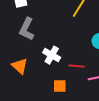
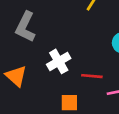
white cross: (52, 55) -> (59, 61), turned 30

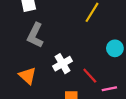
red line: (92, 76) -> (90, 76), turned 42

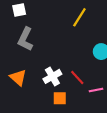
white cross: (63, 64) -> (52, 76), moved

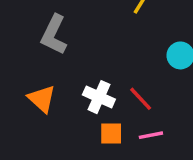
white cross: (52, 76) -> (99, 97), turned -36
pink line: (96, 90) -> (151, 135), moved

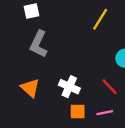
red line: (141, 99) -> (110, 87), moved

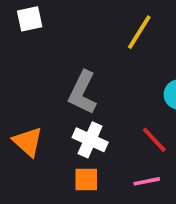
gray L-shape: (39, 44) -> (83, 93), moved
orange square: (78, 111) -> (86, 179), moved

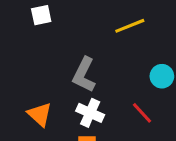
yellow line: (139, 32) -> (130, 26), turned 36

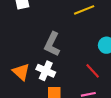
white cross: (90, 113) -> (46, 71), moved

